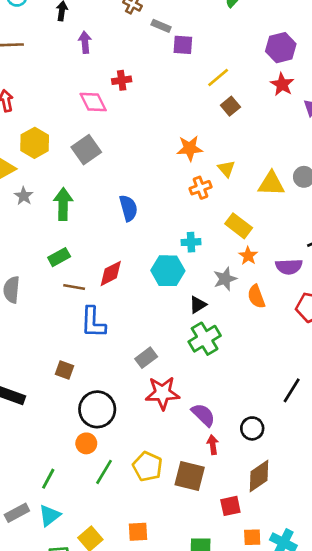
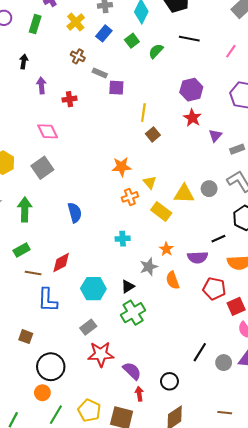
yellow line: (218, 78) -> (143, 113), turned -42
red cross: (122, 80) -> (69, 99), moved
yellow rectangle: (239, 226) -> (161, 212), moved
cyan hexagon: (168, 271) -> (93, 289), moved

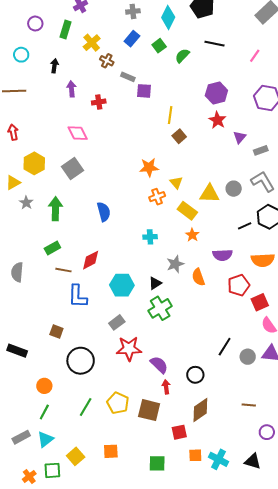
yellow cross: (76, 22) -> (92, 43), moved
black line: (218, 239) -> (245, 226), moved
orange star: (166, 249) -> (192, 235), moved
red pentagon: (214, 289) -> (239, 285), turned -30
orange circle: (42, 393) -> (44, 386), moved

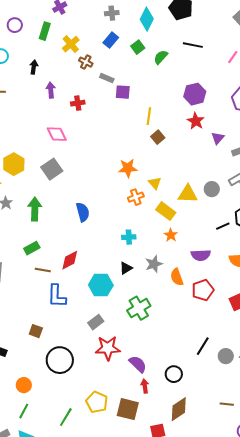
black triangle: (155, 283) -> (126, 268), moved
red pentagon: (239, 285) -> (203, 290), moved
green line: (86, 407) -> (66, 417), moved

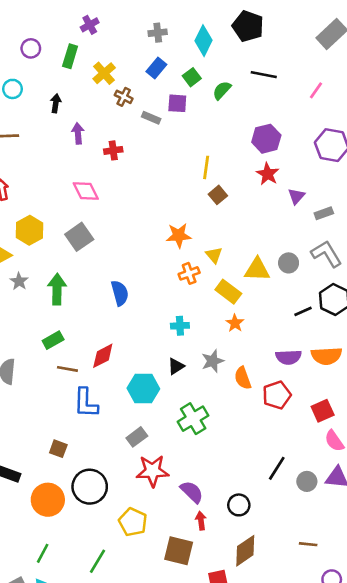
purple square: (123, 92) -> (177, 103), moved
purple semicircle: (201, 255) -> (289, 357), moved
orange circle: (24, 385) -> (48, 500), moved, size x1.6
yellow pentagon: (97, 402) -> (133, 522), moved

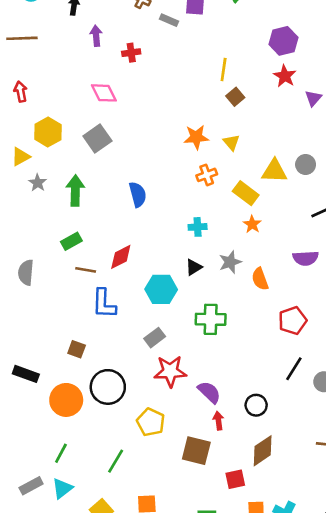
yellow triangle: (214, 255) -> (231, 142), moved
red pentagon: (277, 395) -> (293, 321), moved
green cross: (193, 419) -> (211, 319), turned 32

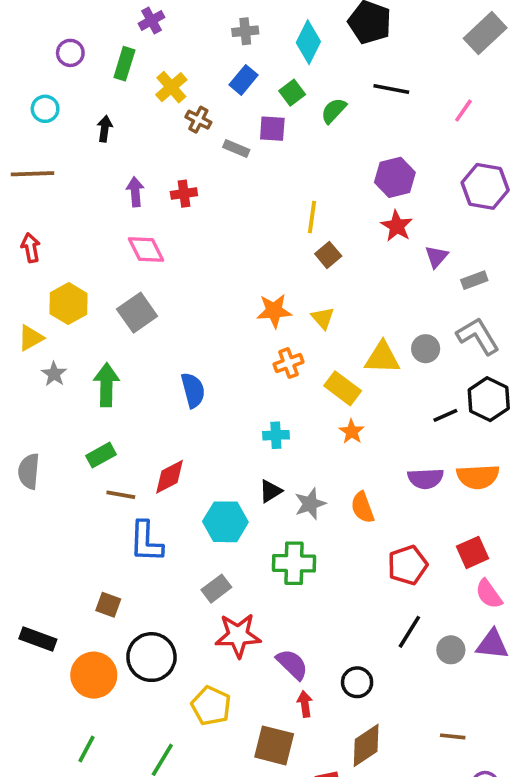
purple arrow: (96, 36) -> (135, 192), moved
gray star: (230, 262) -> (310, 504), moved
gray semicircle: (26, 272) -> (29, 471), moved

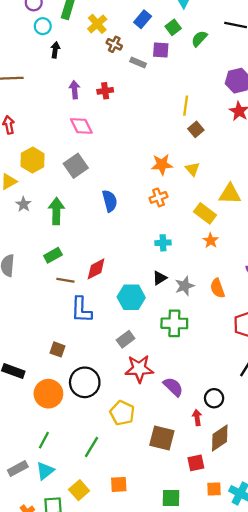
cyan circle: (45, 109) -> (43, 26), moved
orange cross: (289, 363) -> (158, 197), moved
blue semicircle: (193, 390) -> (110, 201), moved
red arrow: (305, 704) -> (197, 417), moved

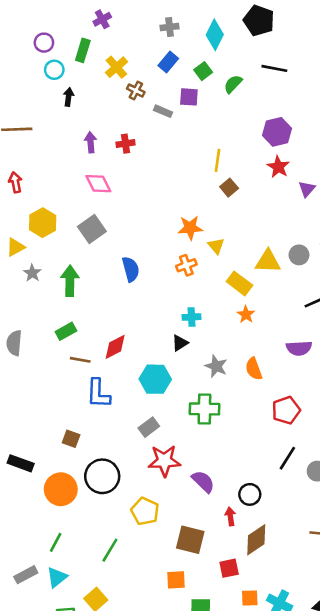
yellow triangle: (192, 169) -> (216, 246), moved
black triangle: (160, 278) -> (180, 343), moved
gray star: (185, 286) -> (216, 366), turned -30
orange square: (119, 484) -> (176, 580), moved

